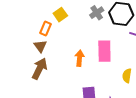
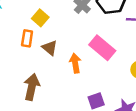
brown triangle: (40, 46) -> (50, 48), moved
pink rectangle: (104, 51) -> (102, 48), turned -35

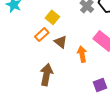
orange rectangle: (27, 38) -> (42, 35), turned 40

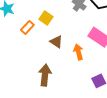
orange rectangle: (42, 35) -> (27, 27), moved

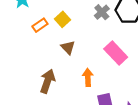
orange arrow: (78, 52) -> (88, 77), moved

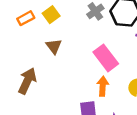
orange arrow: (88, 77) -> (103, 86), moved

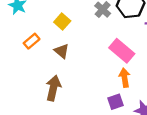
orange rectangle: (26, 18) -> (32, 41), moved
brown triangle: (54, 46) -> (62, 51), moved

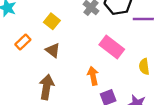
orange arrow: (125, 78) -> (93, 76), moved

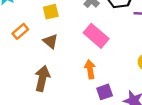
yellow square: (52, 21) -> (51, 12), turned 35
pink rectangle: (112, 47) -> (96, 36), moved

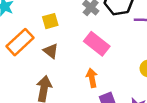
orange rectangle: (20, 31) -> (20, 42), size x1.6

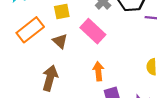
pink rectangle: (97, 44) -> (93, 31), moved

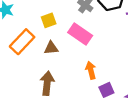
brown triangle: (60, 41) -> (51, 48), turned -40

